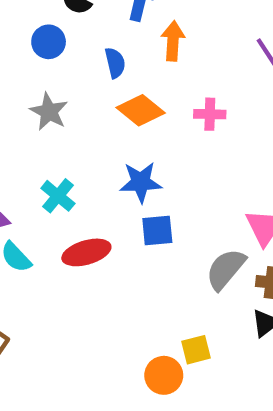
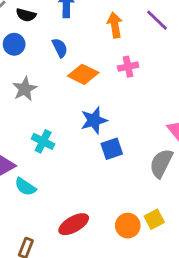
orange arrow: (173, 41) -> (115, 25), moved
gray star: (49, 112) -> (25, 89), turned 30
red ellipse: (86, 252) -> (74, 224), moved
orange circle: (164, 375) -> (128, 226), moved

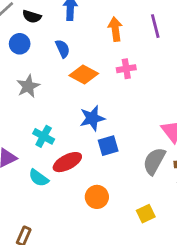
purple line: (157, 20) -> (155, 26), turned 30
cyan semicircle: (25, 187) -> (39, 178), moved
red ellipse: (74, 224) -> (67, 162), moved
orange circle: (128, 226) -> (97, 197), moved

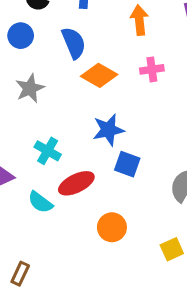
blue semicircle: (63, 49) -> (74, 43), size x1.4
blue square: (108, 146) -> (127, 164), turned 35

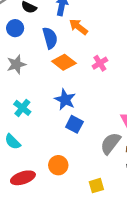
orange arrow: (139, 20) -> (78, 27), moved, turned -54
pink cross: (152, 69) -> (100, 63), turned -32
blue star: (108, 130) -> (65, 100), turned 30
red ellipse: (76, 183) -> (23, 178), moved

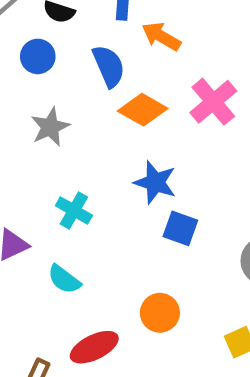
pink cross: (100, 63) -> (213, 102), size x1.5

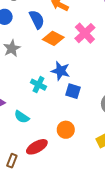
cyan cross: (74, 211) -> (38, 85), moved

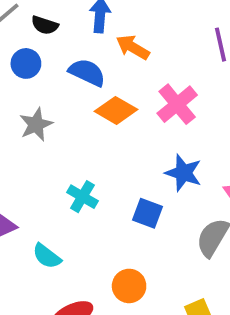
blue semicircle: (37, 20) -> (87, 72), turned -42
blue star: (61, 71) -> (183, 173), moved

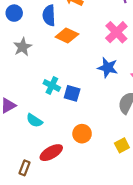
blue semicircle: (87, 72) -> (49, 15), turned -114
pink cross: (177, 104) -> (116, 32), moved
blue square: (148, 213) -> (72, 93), moved

